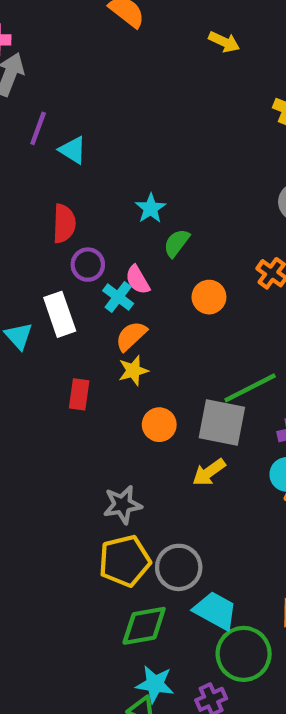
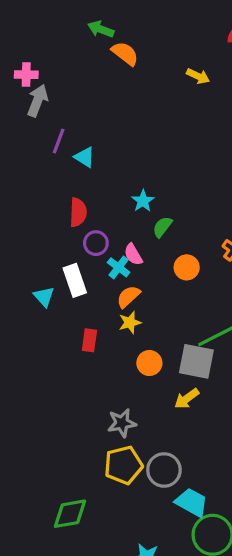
green diamond: (144, 626) -> (70, 514), moved

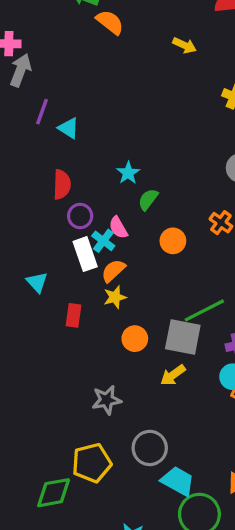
white rectangle: (75, 280) -> (85, 254), moved
cyan triangle: (44, 297) -> (37, 282), moved
yellow pentagon: (123, 465) -> (92, 463), moved

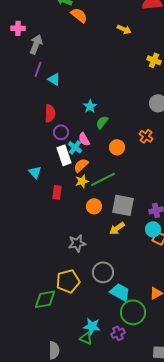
gray arrow: (20, 70) -> (36, 44), moved
green line: (204, 310) -> (103, 179), moved

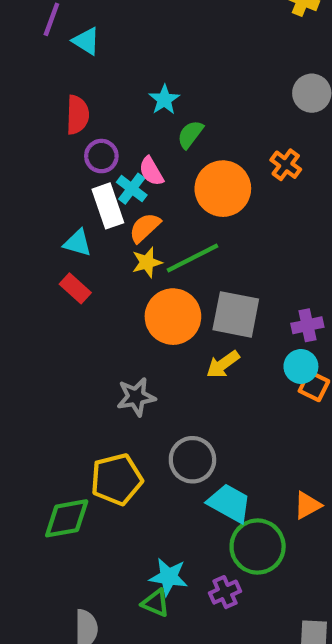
orange circle: (117, 147) -> (223, 189), size x1.6
cyan triangle: (35, 172) -> (77, 243), moved, turned -32
red rectangle: (57, 192) -> (75, 288), moved, turned -56
orange circle: (94, 206) -> (173, 317), size x1.6

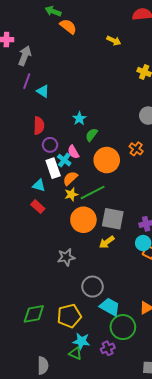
yellow pentagon: (117, 479) -> (69, 316), moved

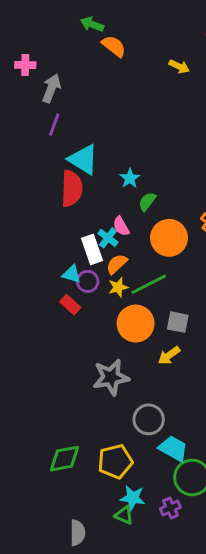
cyan triangle: (43, 91) -> (83, 159), moved, size x1.6
red semicircle: (39, 126) -> (72, 188), size x1.4
purple circle: (50, 145) -> (88, 281), moved
gray square: (113, 219) -> (178, 322), size x0.7
gray star: (66, 257) -> (111, 377), size x1.4

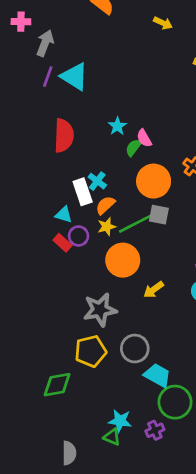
cyan triangle: (83, 159) -> (75, 77), moved
pink semicircle: (121, 226) -> (144, 138), moved
purple circle: (88, 281) -> (79, 236), moved
gray square: (178, 322) -> (159, 215), moved
yellow pentagon: (115, 462) -> (91, 351), moved

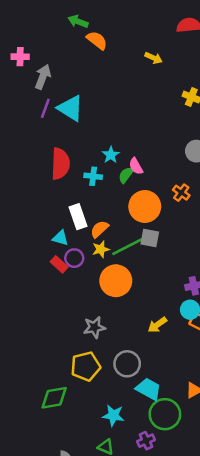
cyan cross: (97, 181) -> (93, 176), moved, turned -30
yellow arrow: (154, 290) -> (157, 325), moved
gray star: (100, 310) -> (94, 327), size x0.7
cyan star: (120, 421) -> (113, 415), moved

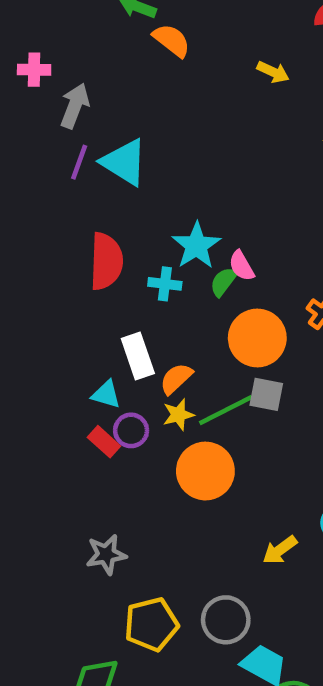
cyan star: (111, 155) -> (196, 246), size x1.5
gray star: (94, 327) -> (106, 554), moved

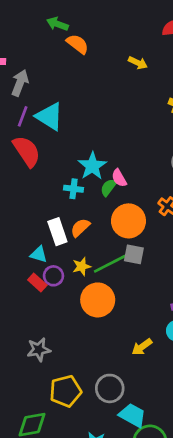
red semicircle: (106, 261) -> (27, 151), moved, turned -36
orange semicircle: (176, 379) -> (80, 228), moved

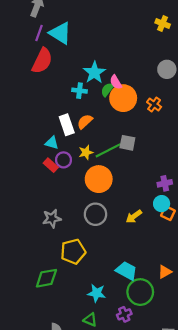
red semicircle: (27, 151) -> (42, 61), turned 60
orange circle: (128, 221) -> (123, 98), moved
gray circle: (110, 388) -> (95, 214), moved

